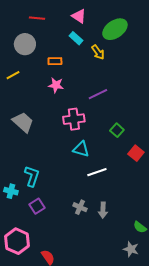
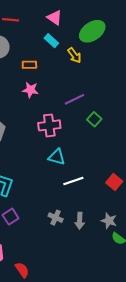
green square: (117, 130) -> (94, 119), moved
red square: (136, 153) -> (114, 182), moved
gray star: (131, 249) -> (109, 221), moved

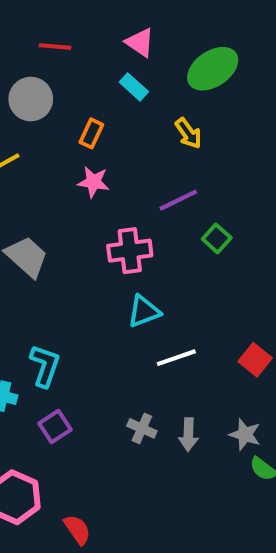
yellow arrow: (74, 55) -> (188, 133), moved
orange rectangle: (29, 65) -> (91, 133), turned -64
cyan triangle: (57, 157) -> (144, 311), turned -36

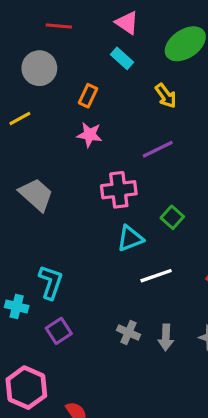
green square: (217, 238) -> (172, 217), moved

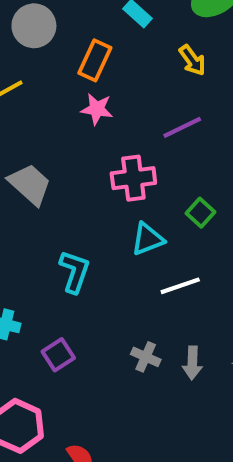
orange rectangle: (88, 96) -> (95, 60), size x1.4
cyan L-shape: (51, 282) -> (75, 272), moved

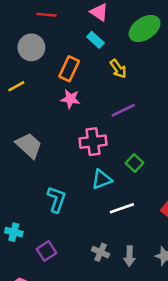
yellow arrow: (192, 60) -> (118, 69), moved

